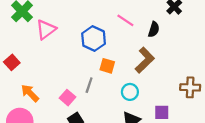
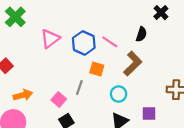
pink line: (125, 20) -> (110, 42), moved
pink triangle: (46, 29) -> (50, 39), moved
orange arrow: (30, 93) -> (23, 95), turned 120

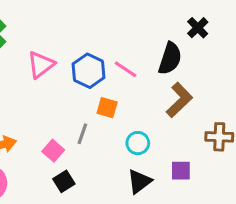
black semicircle: (141, 34) -> (170, 58), size x1.5
brown L-shape: (133, 64) -> (179, 100), moved

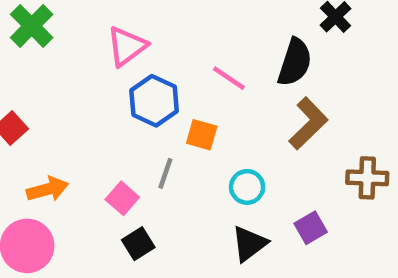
pink triangle: (41, 65) -> (127, 46), moved
blue hexagon: (89, 71) -> (154, 101), moved
purple square: (181, 171) -> (311, 228), turned -30

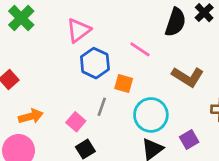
black semicircle: (295, 62) -> (175, 22), moved
brown L-shape: (308, 123) -> (188, 77), turned 76
cyan circle: (247, 187) -> (151, 115), size x1.6

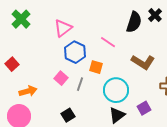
pink square: (76, 122) -> (61, 78), moved

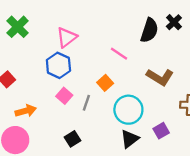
blue hexagon: (75, 52) -> (58, 65), moved
orange square: (96, 67) -> (105, 83), turned 32

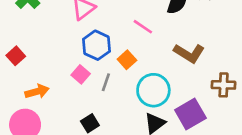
blue hexagon: (58, 65) -> (97, 45), moved
purple square: (161, 131) -> (190, 114), size x1.6

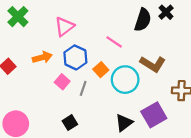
cyan circle: (153, 90) -> (125, 80), moved
orange arrow: (37, 92) -> (42, 57), moved

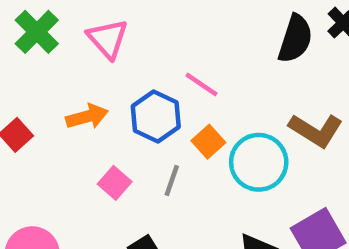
pink triangle: (64, 27) -> (108, 39), moved, turned -35
pink line: (114, 42) -> (201, 84), moved
pink square: (62, 82) -> (115, 183), moved

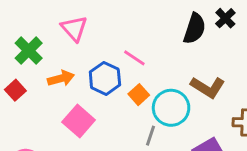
green cross: (37, 32) -> (29, 51), moved
gray line: (172, 181) -> (150, 136), moved
pink square: (115, 183) -> (79, 121), size x1.5

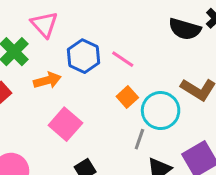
pink triangle: (74, 28) -> (44, 24), moved
black semicircle: (195, 28) -> (185, 29), turned 88
blue hexagon: (105, 78) -> (84, 56), moved

